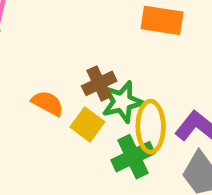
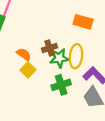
yellow square: (87, 124) -> (28, 70), moved
yellow ellipse: (151, 127) -> (76, 56), moved

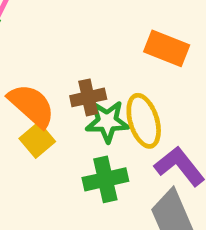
orange semicircle: (24, 54) -> (32, 105), size x1.5
yellow ellipse: (76, 56) -> (144, 121), turned -30

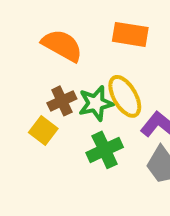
brown cross: (88, 97) -> (62, 101), moved
orange semicircle: (32, 105) -> (62, 45), moved

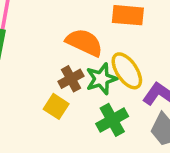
orange semicircle: (62, 45) -> (84, 42), moved

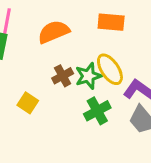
orange semicircle: (84, 42) -> (54, 32), moved, turned -48
yellow square: (56, 106) -> (28, 103), moved

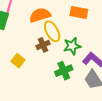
yellow ellipse: (110, 69) -> (52, 31), moved
green star: (88, 76) -> (72, 46), moved

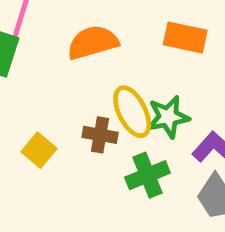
yellow ellipse: (52, 31) -> (132, 112), moved
brown cross: (43, 45) -> (100, 135), moved, turned 32

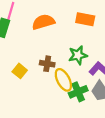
yellow ellipse: (132, 112) -> (63, 80), moved
green cross: (147, 175) -> (78, 92), moved

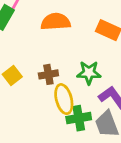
brown cross: (47, 64) -> (48, 74), turned -32

